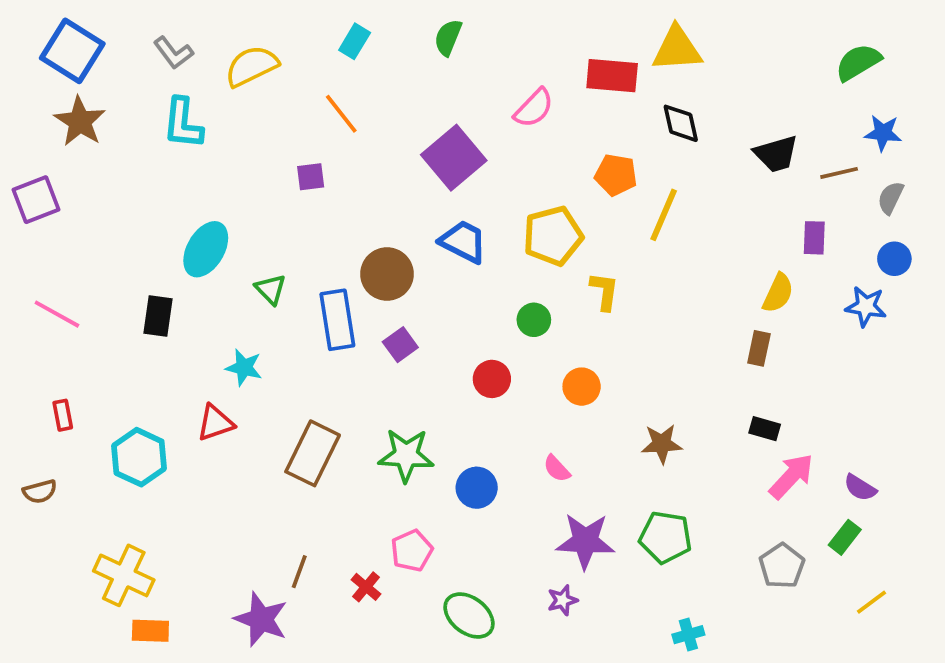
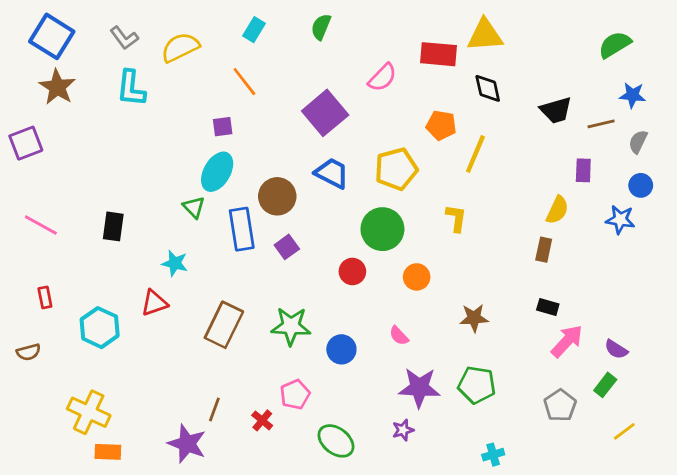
cyan ellipse: (206, 249) -> (217, 172), moved
yellow L-shape: (604, 291) -> (456, 218), moved
green circle: (534, 320) -> (382, 229), size x1.8

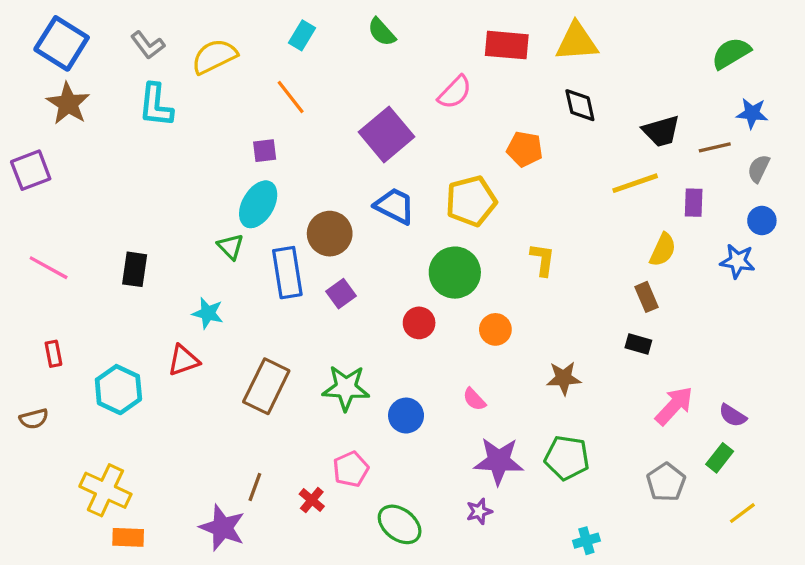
green semicircle: (321, 27) -> (382, 32), turned -64
red rectangle: (438, 54) -> (507, 45), moved
yellow line: (475, 154) -> (635, 183), moved, turned 48
brown rectangle: (544, 250) -> (647, 297), turned -35
black rectangle: (548, 307) -> (638, 344), moved

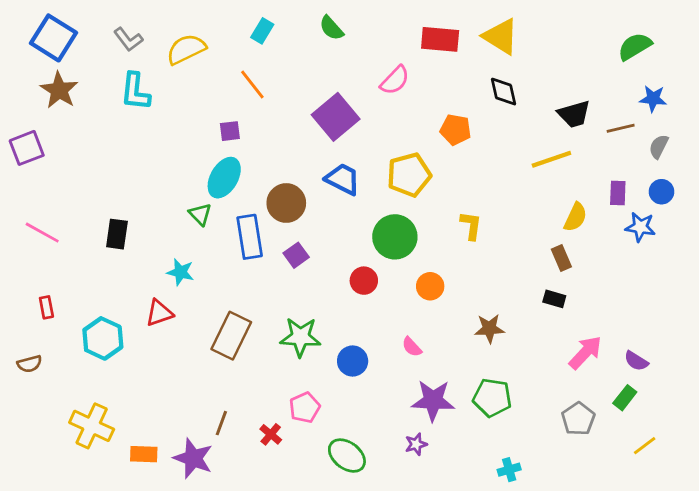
yellow triangle: (577, 42) -> (501, 37), turned 36
purple rectangle: (694, 203) -> (618, 193), moved
orange rectangle: (128, 537) -> (144, 454), moved

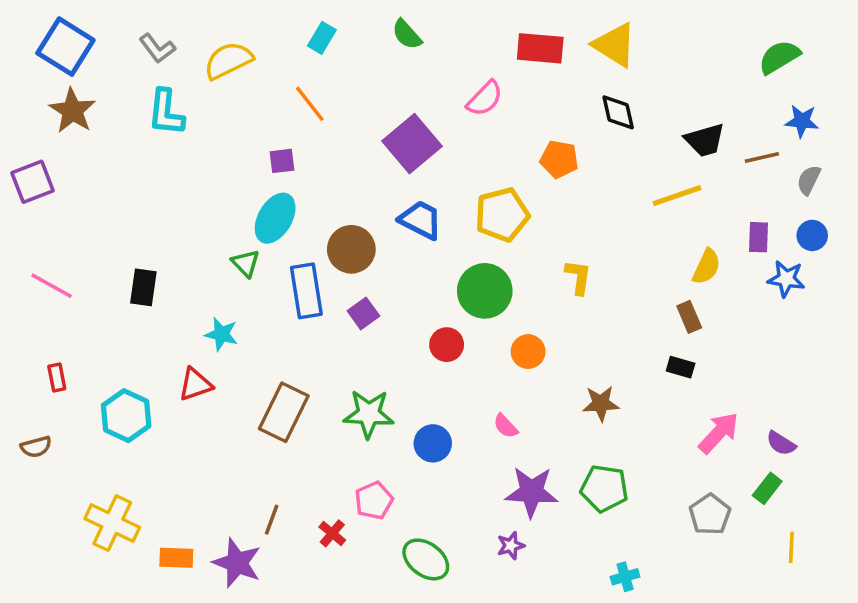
yellow line: (645, 446) -> (791, 547), turned -50

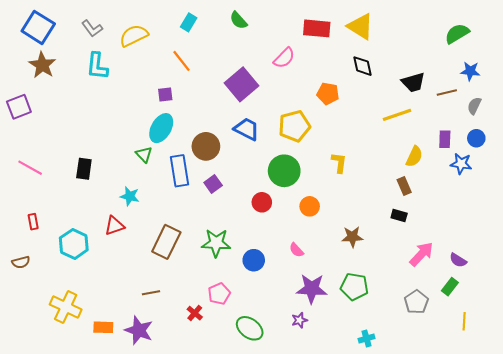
brown line: (272, 520) -> (151, 293), moved, turned 60

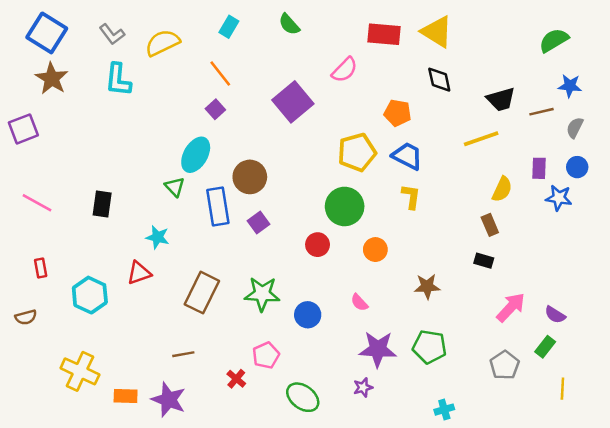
purple square: (165, 95) -> (215, 109), moved, turned -35
blue trapezoid: (247, 129) -> (407, 156), moved

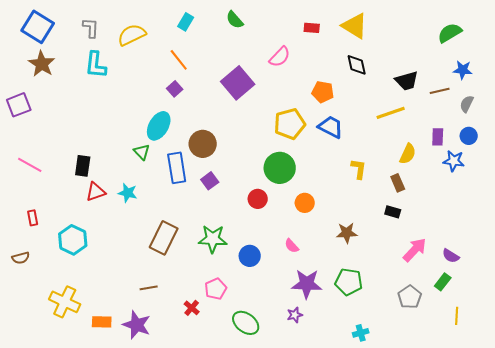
gray L-shape: (112, 34) -> (91, 28), turned -140
red rectangle: (384, 34) -> (312, 28), size x0.6
yellow L-shape: (411, 197) -> (359, 169), moved
red triangle: (139, 273) -> (96, 192), moved

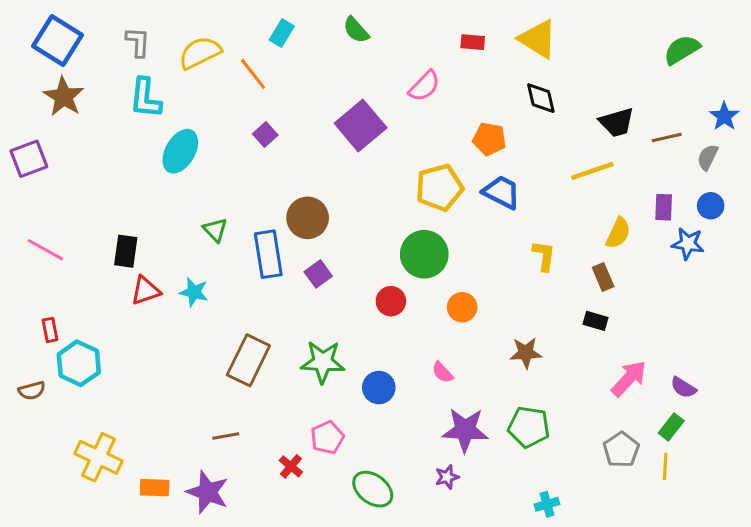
orange line: (179, 60) -> (253, 74), moved
blue star: (463, 70) -> (724, 116), moved, turned 30
cyan ellipse: (159, 126) -> (180, 151), moved
cyan hexagon: (73, 240) -> (79, 363), moved
yellow line: (457, 316) -> (665, 466), moved

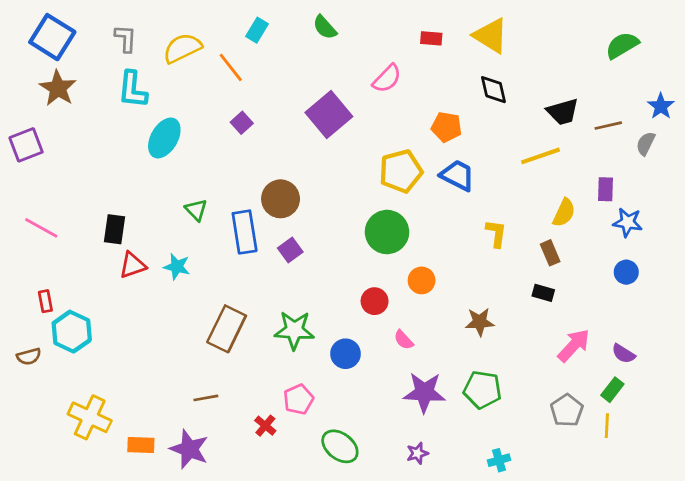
blue circle: (711, 206) -> (626, 272), moved
red circle: (391, 301) -> (375, 301), moved
purple star: (447, 477) -> (417, 453), moved

